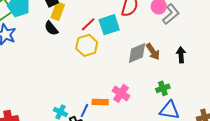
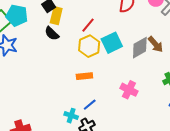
cyan square: (109, 25) -> (112, 43), moved
orange rectangle: (100, 102) -> (84, 76), moved
blue line: (84, 110) -> (90, 105), moved, turned 32

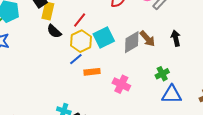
black semicircle: (52, 33) -> (54, 31), moved
orange rectangle: (84, 76) -> (92, 72), moved
blue line: (90, 105) -> (76, 59), moved

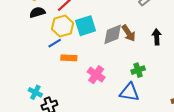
black semicircle: (54, 31) -> (37, 12), turned 112
blue triangle: (172, 94) -> (129, 92), moved

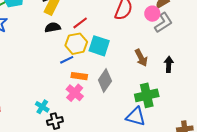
cyan square: (86, 26) -> (99, 46), turned 30
gray diamond: (113, 34) -> (105, 80), moved, turned -40
green cross: (138, 70) -> (147, 95), size x1.6
pink cross: (96, 75) -> (75, 93), moved

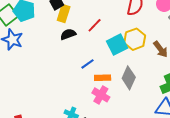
yellow hexagon: (76, 44) -> (135, 39), moved
cyan square: (99, 46) -> (117, 45), turned -35

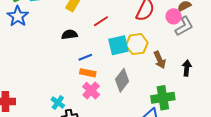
black semicircle: (68, 34) -> (69, 35), moved
orange rectangle: (103, 78) -> (88, 73), moved

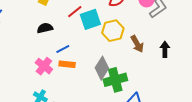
cyan square: (118, 45) -> (90, 19), moved
pink cross: (91, 91) -> (44, 66), moved
green cross: (163, 98) -> (115, 80), moved

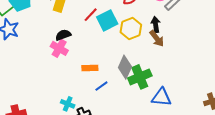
blue line: (63, 49) -> (101, 86), moved
black arrow: (165, 49) -> (156, 25), moved
pink cross: (44, 66) -> (59, 48), moved

